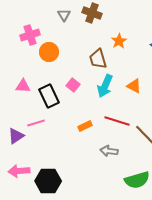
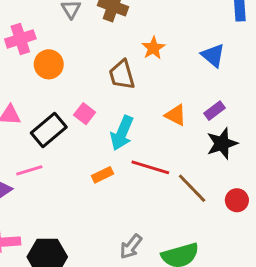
cyan arrow: (105, 86) -> (122, 133), moved
black rectangle: (49, 96) -> (49, 130), turned 75
gray arrow: (109, 151) -> (131, 247), moved, turned -60

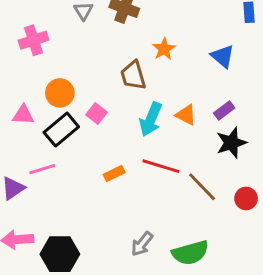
orange circle: (49, 64) -> (60, 93), moved
cyan arrow: (122, 133) -> (151, 119), moved

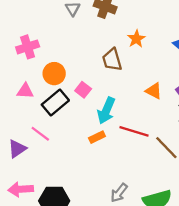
pink cross: (33, 40) -> (28, 47), moved
cyan arrow: (151, 119) -> (106, 111), moved
pink line: (42, 169) -> (40, 134), turned 54

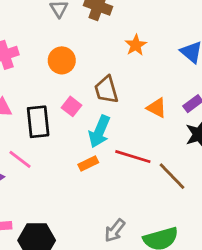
brown trapezoid: (112, 60) -> (106, 90), moved
orange circle: (54, 74) -> (62, 60), moved
black rectangle: (55, 103) -> (38, 122), turned -56

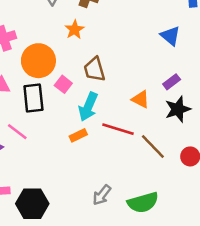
orange star: (136, 45) -> (75, 30), moved
orange circle: (62, 60) -> (38, 61), moved, size x1.4
orange triangle: (157, 108) -> (140, 99), moved

